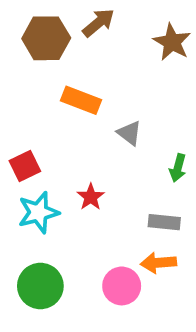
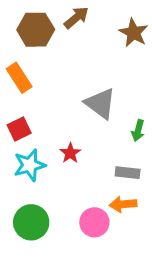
orange rectangle: (81, 100) -> (19, 78), moved, turned 36
gray triangle: (129, 133) -> (100, 103), size x1.6

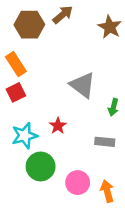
red square: (19, 129) -> (16, 92), moved
orange arrow: (123, 204) -> (107, 191), moved, turned 80
green circle: (31, 222) -> (41, 166), moved

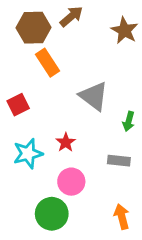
orange rectangle: (16, 64) -> (48, 63), moved
green circle: (41, 166) -> (52, 214), moved
pink circle: (78, 183) -> (71, 182), moved

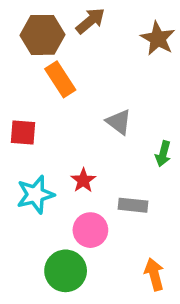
gray triangle: (94, 96) -> (119, 122), size x0.7
red square: (18, 105) -> (23, 132), turned 30
gray rectangle: (119, 161) -> (133, 205), moved

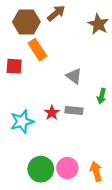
red square: (23, 132) -> (14, 66), moved
gray rectangle: (133, 205) -> (74, 110), moved
pink circle: (90, 230) -> (67, 168), moved

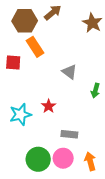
gray rectangle: (74, 110) -> (69, 134), moved

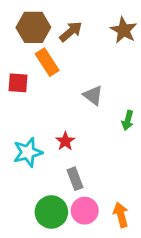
brown arrow: (53, 12) -> (71, 32), moved
gray rectangle: (69, 134) -> (75, 179), moved, turned 63

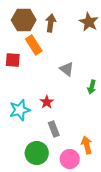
brown arrow: (71, 32) -> (51, 23), turned -42
pink circle: (85, 211) -> (70, 159), moved
orange arrow: (121, 215) -> (87, 145), moved

